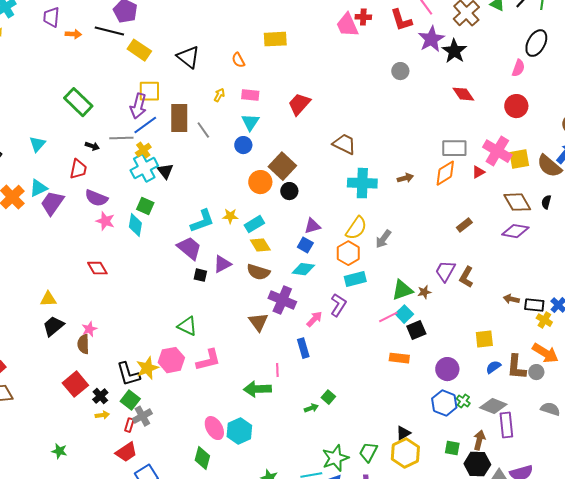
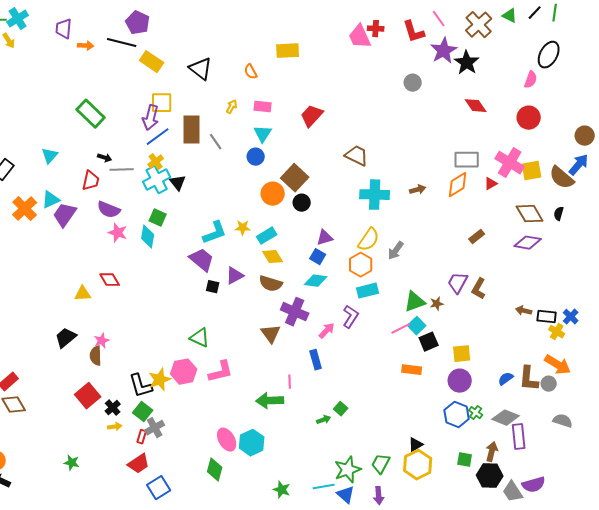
gray line: (121, 138) -> (122, 170), moved
yellow triangle: (48, 299) -> (83, 294), moved
yellow square: (484, 339) -> (462, 354), moved

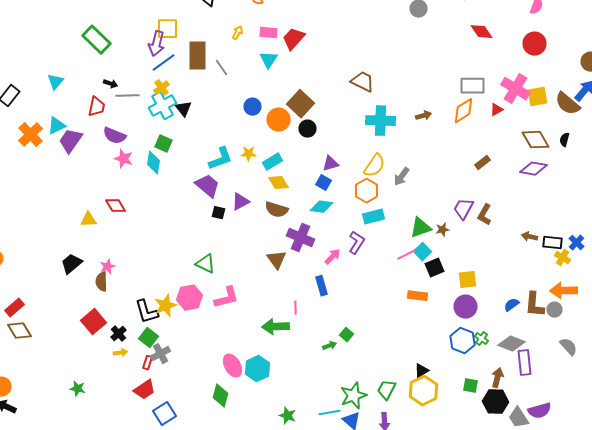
red trapezoid: (312, 116) -> (294, 39), moved
blue circle: (256, 157) -> (252, 107), moved
orange arrow: (558, 365) -> (564, 291), turned 148
gray semicircle: (563, 421) -> (568, 347), turned 30

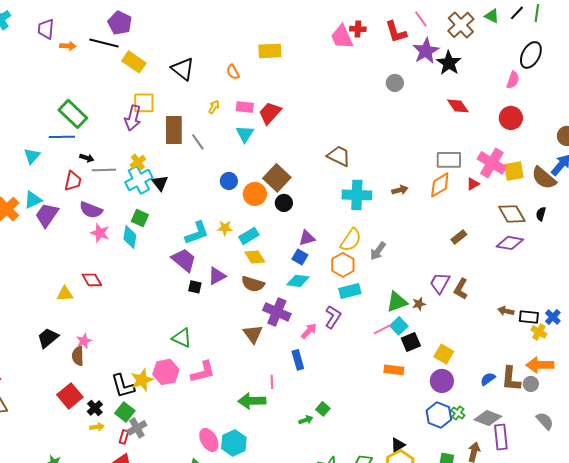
blue line: (164, 63) -> (62, 137), moved, turned 35
yellow square: (468, 280) -> (444, 354), turned 36

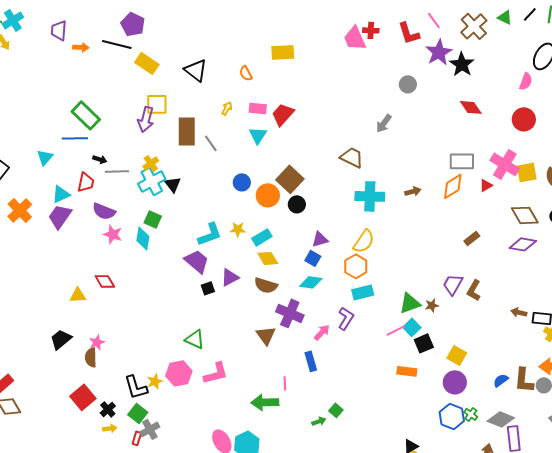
cyan triangle: (33, 200) -> (61, 194), moved
gray arrow: (378, 251) -> (384, 123), moved
black square: (195, 287) -> (208, 288), turned -32
yellow star: (142, 380) -> (155, 381), size x0.7

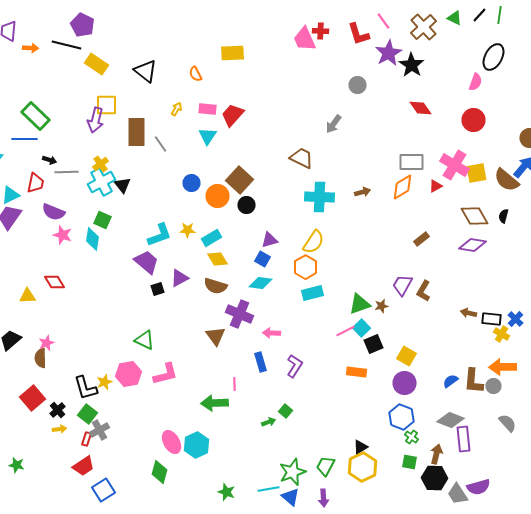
purple L-shape: (346, 318) -> (294, 366), moved
pink arrow: (322, 332) -> (272, 333), turned -132
green cross: (471, 414) -> (412, 437), moved

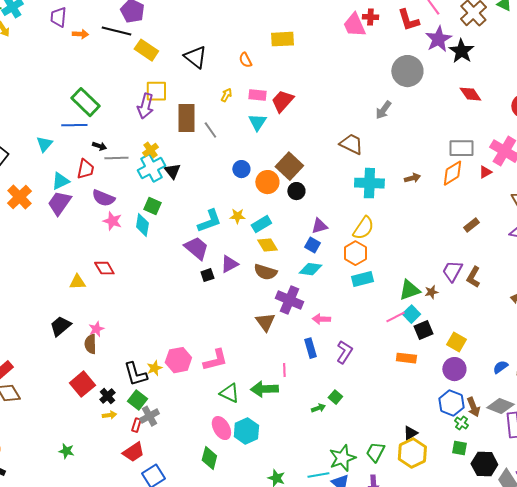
gray circle: (358, 85) -> (407, 71), size x1.8
green triangle: (144, 340) -> (229, 393), moved
brown arrow: (436, 454) -> (473, 407), moved, turned 144

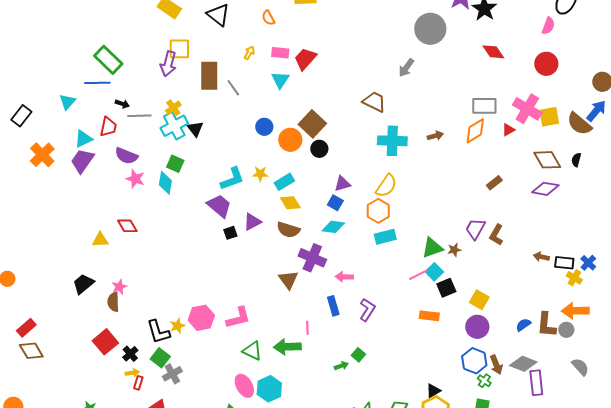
red rectangle: (136, 425) -> (138, 383), moved

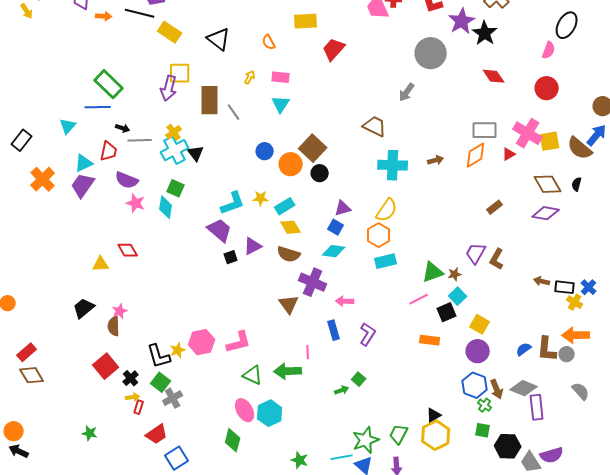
red trapezoid: (305, 59) -> (334, 49), moved
cyan square: (434, 272) -> (458, 296), moved

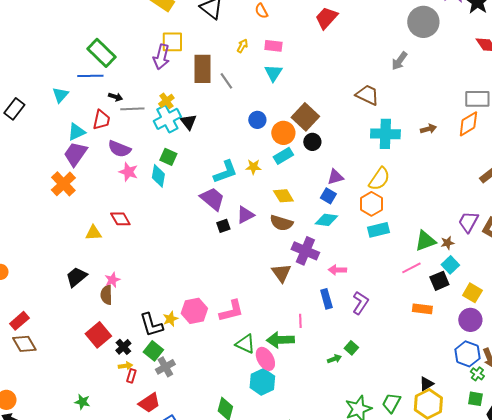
orange cross: (43, 179) -> (63, 184), moved
cyan rectangle: (285, 206) -> (283, 156), moved
pink ellipse: (245, 410) -> (265, 359), moved

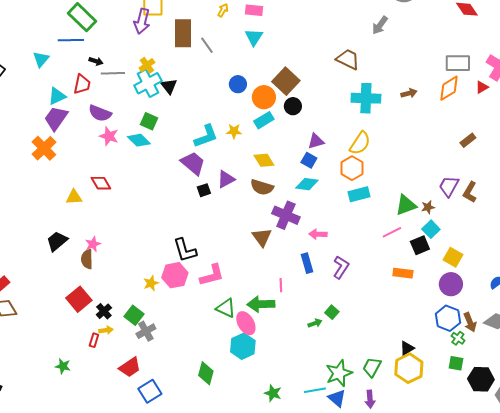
cyan diamond: (158, 176) -> (139, 140), turned -55
black L-shape: (151, 325) -> (185, 250), moved
red rectangle: (131, 376) -> (94, 340), moved

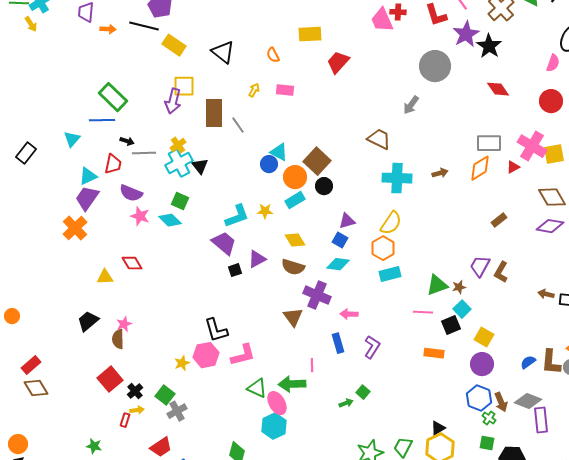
cyan triangle: (254, 37) -> (279, 152), moved, turned -36
pink line: (392, 232) -> (423, 312), turned 30

